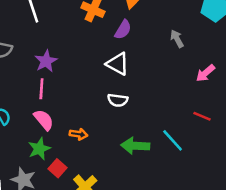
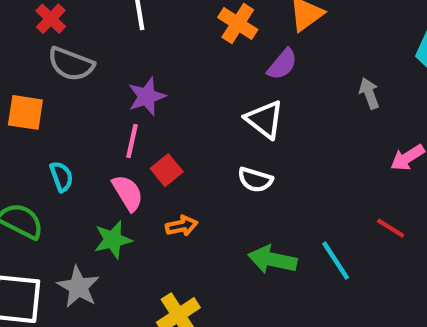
orange arrow: (79, 134) -> (182, 226), turned -30
red square: (58, 168) -> (167, 170), moved

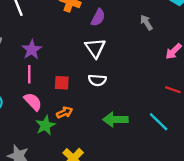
white triangle: (265, 119) -> (95, 48), turned 30
red square: (167, 170) -> (62, 83), moved, turned -35
green star: (113, 240) -> (45, 125), moved
cyan line: (336, 261) -> (159, 122), moved

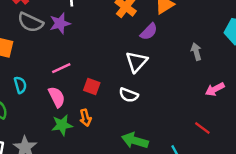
purple star: (32, 50) -> (60, 23), moved
pink line: (29, 74) -> (61, 68), turned 48
orange arrow: (65, 112) -> (85, 118), turned 84

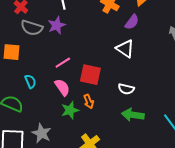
white triangle: (136, 62) -> (125, 49), turned -30
red square: (92, 87) -> (90, 75), size x1.5
white semicircle: (129, 95) -> (126, 89), moved

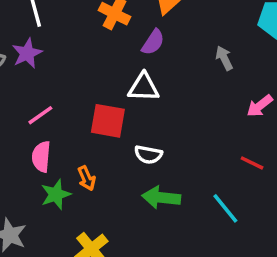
white triangle: (125, 49) -> (144, 87), turned -30
red square: (90, 75) -> (108, 121), moved
pink semicircle: (62, 87) -> (41, 157), turned -138

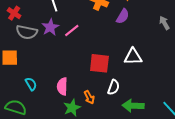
white triangle: (144, 87) -> (133, 57), moved
pink line: (40, 115) -> (72, 30), moved
white semicircle: (148, 155) -> (113, 87), moved, turned -77

